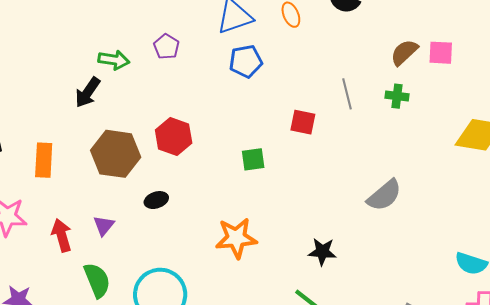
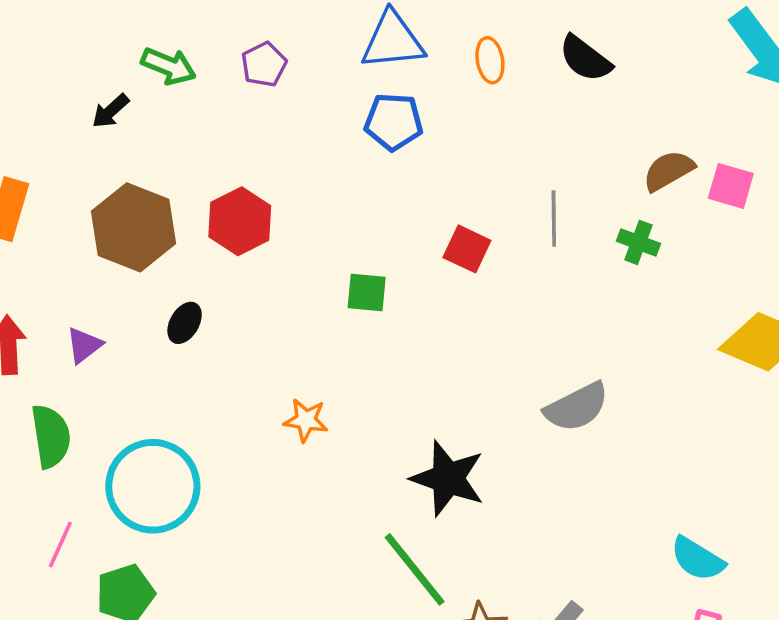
black arrow: (88, 92) -> (111, 111), size x0.7
black ellipse: (156, 200) -> (185, 323), turned -55
orange star: (236, 238) -> (306, 420), size x0.6
black star: (322, 252) -> (448, 478), size x1.5

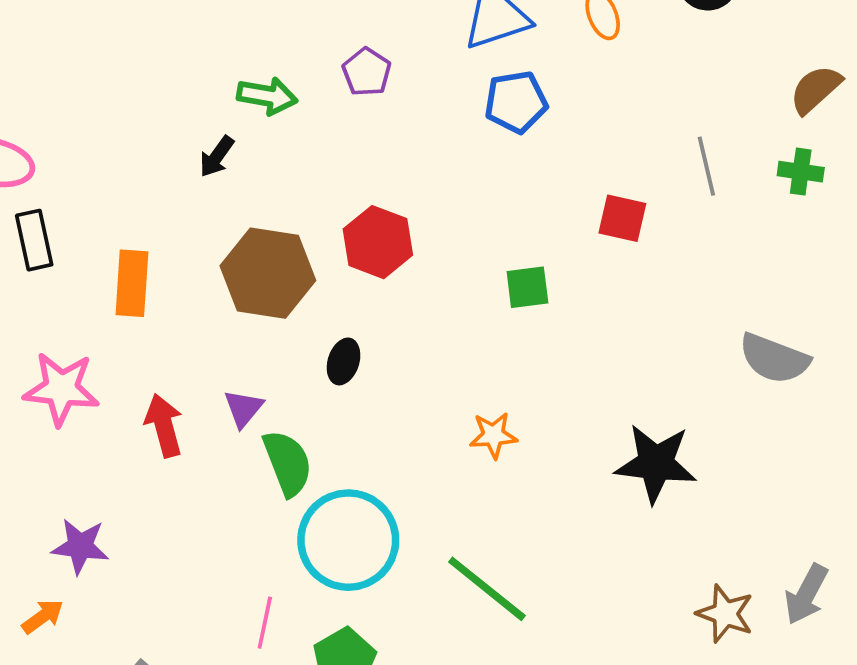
gray semicircle: (577, 407) -> (774, 359), turned 60
green semicircle: (51, 436) -> (288, 463), moved
green line: (415, 569) -> (487, 589), moved

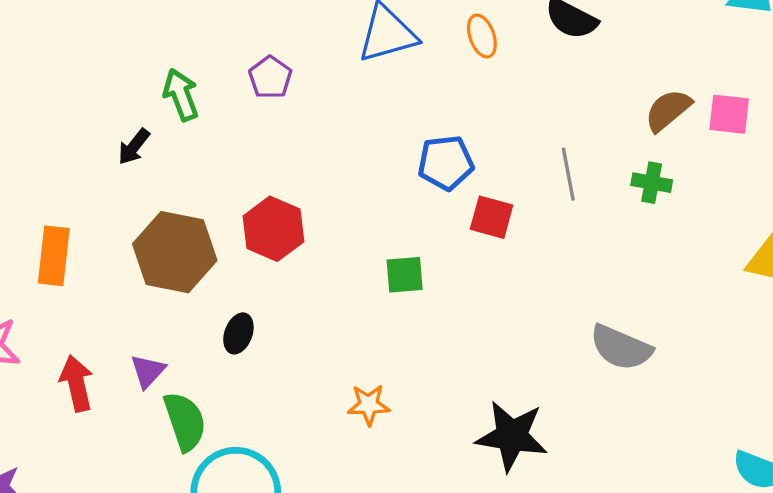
green arrow: (267, 96) -> (181, 95), turned -123
blue pentagon: (516, 102) -> (446, 163), moved

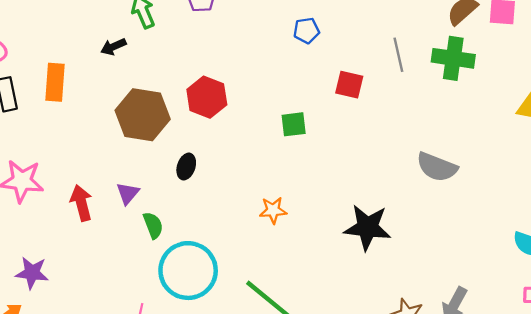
black arrow: (134, 147) -> (113, 47), turned 30
blue pentagon: (446, 163) -> (306, 31), moved, size x0.7
green cross: (652, 183) -> (453, 58), size x1.6
orange rectangle: (54, 256) -> (55, 82), moved
green semicircle: (185, 421) -> (153, 225), size x0.7

